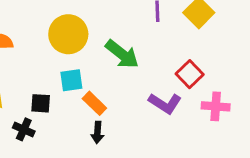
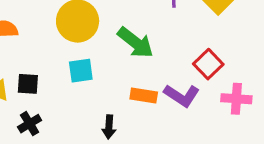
black square: (41, 103) -> (28, 84), moved
orange rectangle: (94, 103) -> (144, 95), moved, turned -35
black cross: (24, 129) -> (30, 124), turned 35

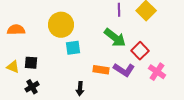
green arrow: (135, 43) -> (115, 38), moved
cyan square: (81, 71) -> (73, 48), moved
pink cross: (236, 99) -> (157, 72), turned 30

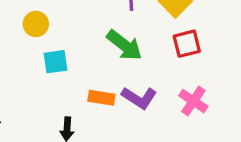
yellow circle: (61, 25) -> (36, 24), size x0.6
red square: (140, 51) -> (187, 44), moved, turned 30

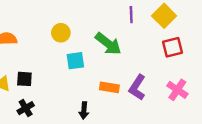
green arrow: (124, 45) -> (108, 44), moved
purple L-shape: (139, 98) -> (137, 87), turned 90

